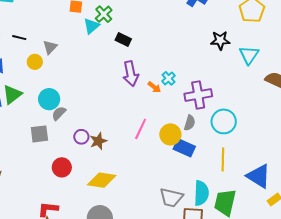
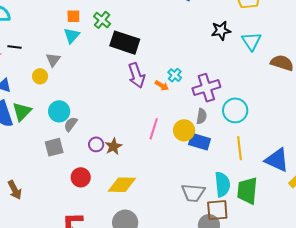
cyan triangle: (92, 26) -> (72, 35), moved
black line: (19, 38) -> (15, 47), moved
black rectangle: (123, 40) -> (125, 43), size x1.8

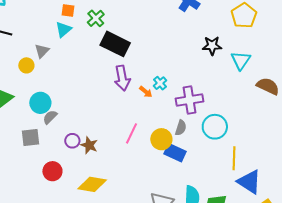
brown star: (113, 146) -> (89, 145), turned -30
yellow line: (239, 148) -> (234, 158), moved

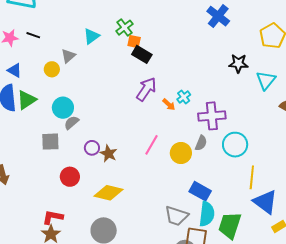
orange square: (68, 11) -> (134, 42), moved
black rectangle: (115, 44) -> (142, 54), size x0.7
purple arrow: (122, 78) -> (146, 89), turned -140
blue rectangle: (175, 153) -> (200, 191), moved

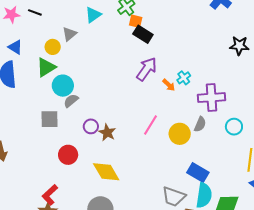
green triangle: (27, 100) -> (46, 67), moved
cyan circle: (235, 145) -> (234, 127), size x0.7
yellow diamond: (108, 193) -> (106, 172), turned 44
red L-shape: (53, 217) -> (50, 195), turned -55

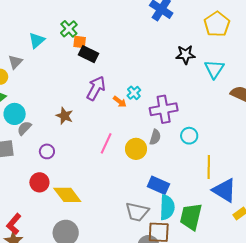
brown star: (107, 133) -> (65, 116), moved
red circle: (68, 155) -> (39, 182), moved

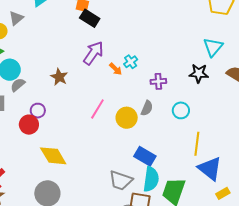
black star: (185, 55) -> (199, 73), moved
purple cross: (164, 109) -> (158, 81), size x0.6
red circle: (39, 182) -> (29, 125), moved

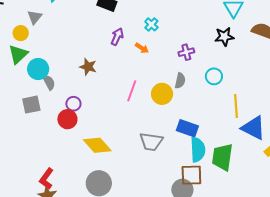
purple arrow: (93, 53) -> (117, 37), size x0.7
cyan cross: (131, 62) -> (151, 24), moved
gray semicircle: (18, 85) -> (49, 82), turned 112
gray trapezoid: (121, 180) -> (151, 142), moved

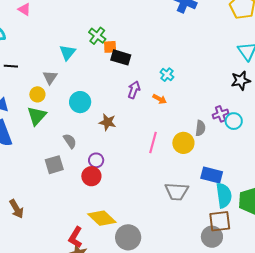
purple cross: (186, 52) -> (221, 114), moved
cyan circle: (38, 69) -> (80, 102), moved
yellow diamond: (97, 145) -> (102, 218), moved

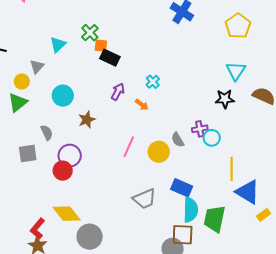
brown star: (107, 122) -> (87, 120), turned 30
gray semicircle: (200, 128) -> (178, 140), turned 133
purple circle: (96, 160) -> (70, 156), size x1.5
gray trapezoid: (177, 191) -> (145, 199), turned -35

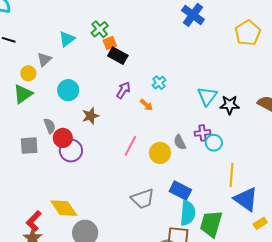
orange square: (101, 46) -> (110, 43), turned -32
cyan triangle: (236, 71) -> (207, 96), moved
red circle: (63, 171) -> (63, 138), moved

